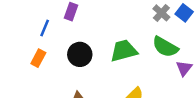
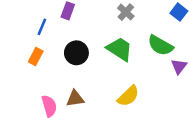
gray cross: (161, 13) -> (126, 12), moved
green trapezoid: (124, 51) -> (120, 49), turned 48

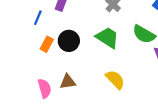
orange rectangle: (36, 57) -> (47, 44), moved
yellow semicircle: (128, 96) -> (115, 80), turned -90

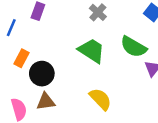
black circle: (69, 41) -> (42, 74), moved

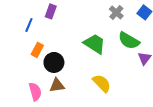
gray cross: (98, 12) -> (116, 12), moved

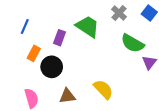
purple rectangle: (51, 11) -> (60, 38), moved
green trapezoid: (94, 44) -> (88, 26), moved
brown triangle: (57, 85) -> (67, 96), moved

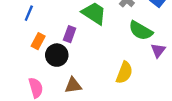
purple rectangle: (60, 38) -> (70, 34), moved
yellow semicircle: (103, 89) -> (124, 73), moved, turned 65

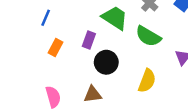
green semicircle: (141, 31) -> (148, 36), moved
black circle: (57, 55) -> (106, 62), moved

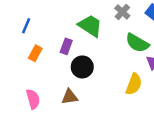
green semicircle: (148, 36) -> (137, 43), moved
yellow semicircle: (147, 81) -> (134, 84), moved

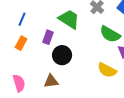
blue line: (26, 26) -> (22, 19), moved
yellow semicircle: (134, 84) -> (107, 70), turned 96

